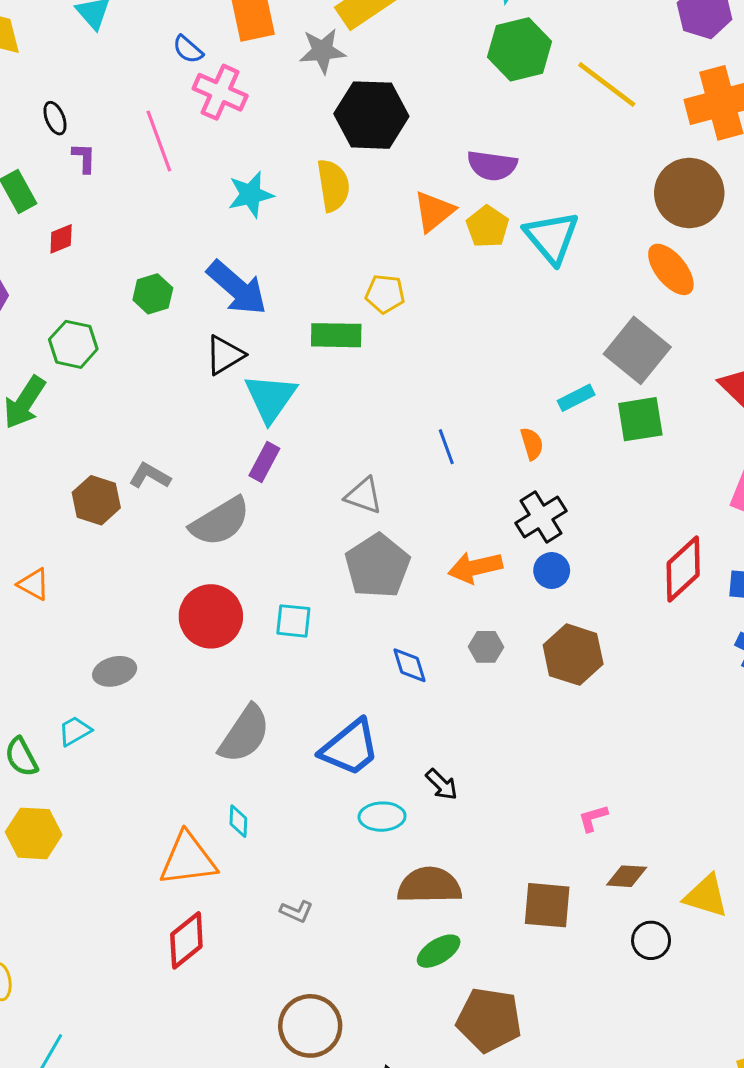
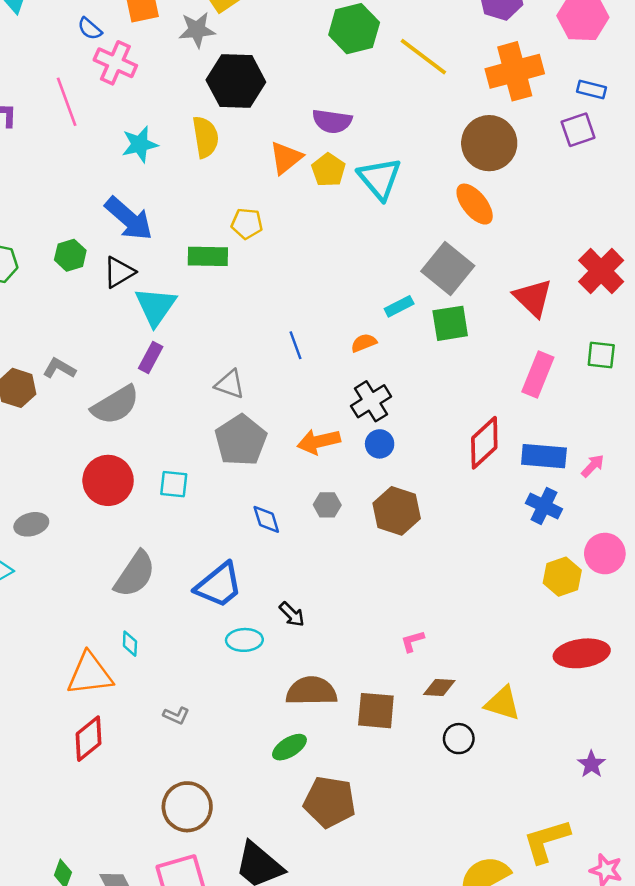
green hexagon: (153, 294) -> (70, 255), moved
orange semicircle: (532, 444) -> (364, 343), turned -95
brown semicircle: (429, 885) -> (311, 691), moved

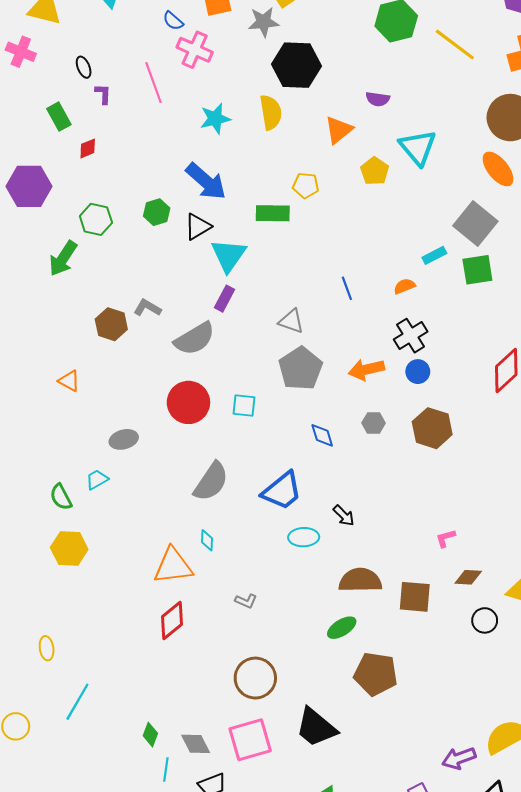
purple semicircle: (332, 121) -> (378, 99), size x0.7
yellow pentagon: (328, 170) -> (375, 171), moved

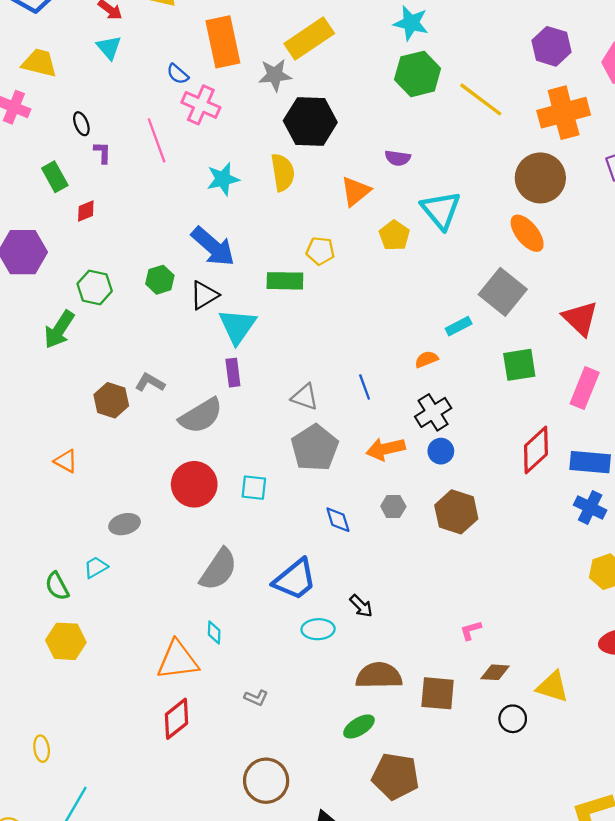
green square: (477, 270) -> (519, 365), moved
blue line: (347, 288) -> (365, 387), moved
purple rectangle: (224, 299) -> (233, 373), turned -35

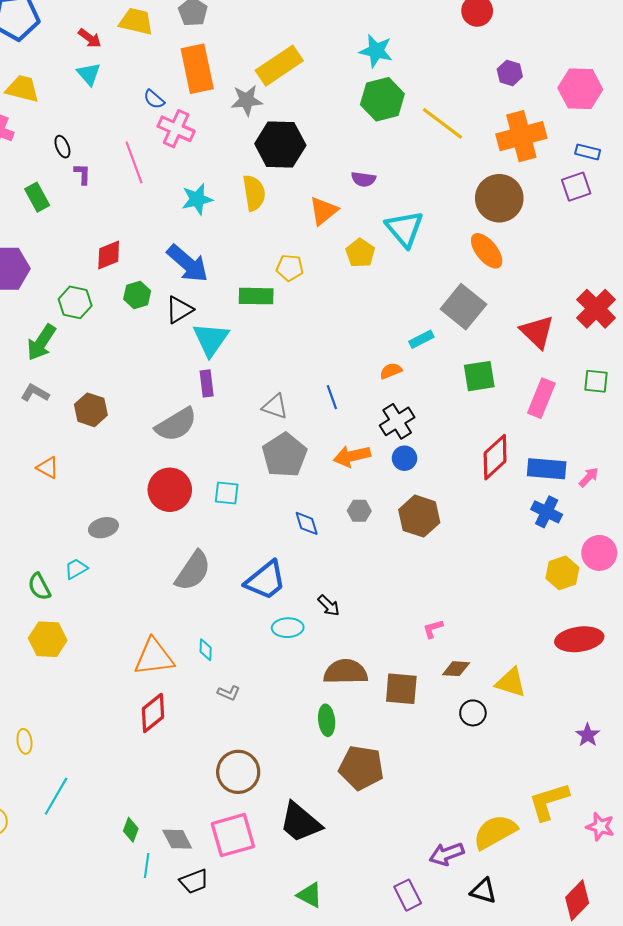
purple hexagon: (551, 46) -> (510, 73), size x0.7
red diamond: (86, 211) -> (109, 255), moved, size x1.4
gray L-shape: (150, 383) -> (35, 393), moved
cyan diamond: (214, 632) -> (206, 650), moved
green ellipse: (359, 727) -> (327, 720), turned -64

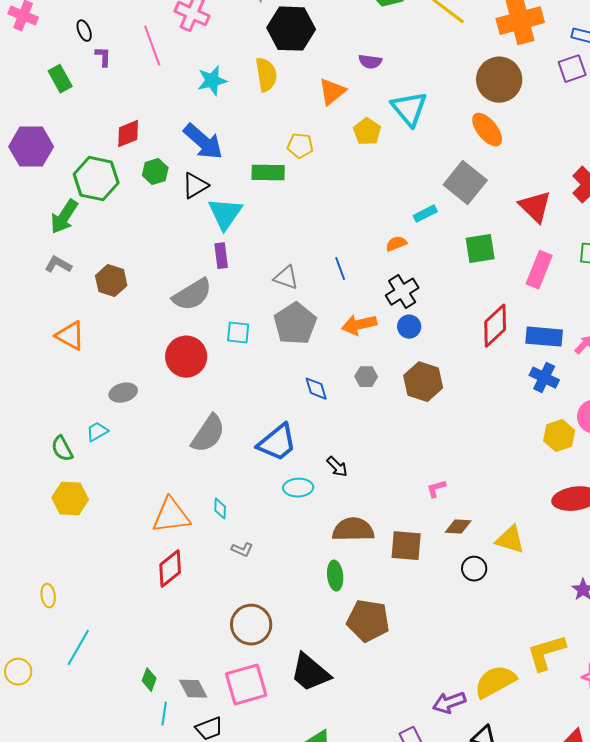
green hexagon: (75, 302) -> (96, 179), size x1.4
orange triangle: (48, 468) -> (70, 336), size x1.4
cyan square: (227, 493) -> (238, 333), moved

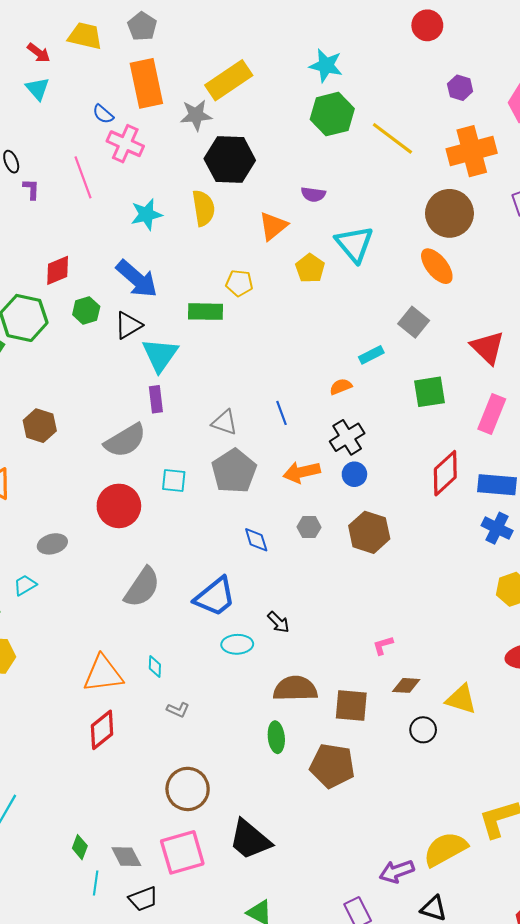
gray square: (465, 183) -> (414, 322), size x0.7
brown pentagon: (368, 621) -> (332, 766), moved

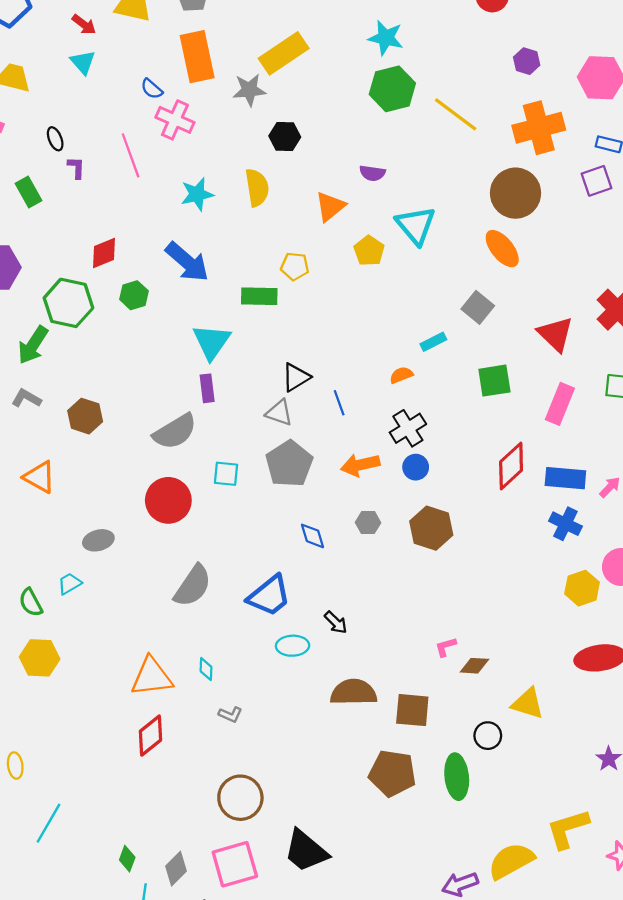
black hexagon: (230, 159) -> (285, 137), size x0.6
black triangle: (128, 325) -> (296, 377), moved
brown diamond: (406, 685) -> (474, 666), moved
green ellipse: (276, 737) -> (457, 777), moved, size x1.4
gray diamond: (126, 857) -> (176, 869), turned 72

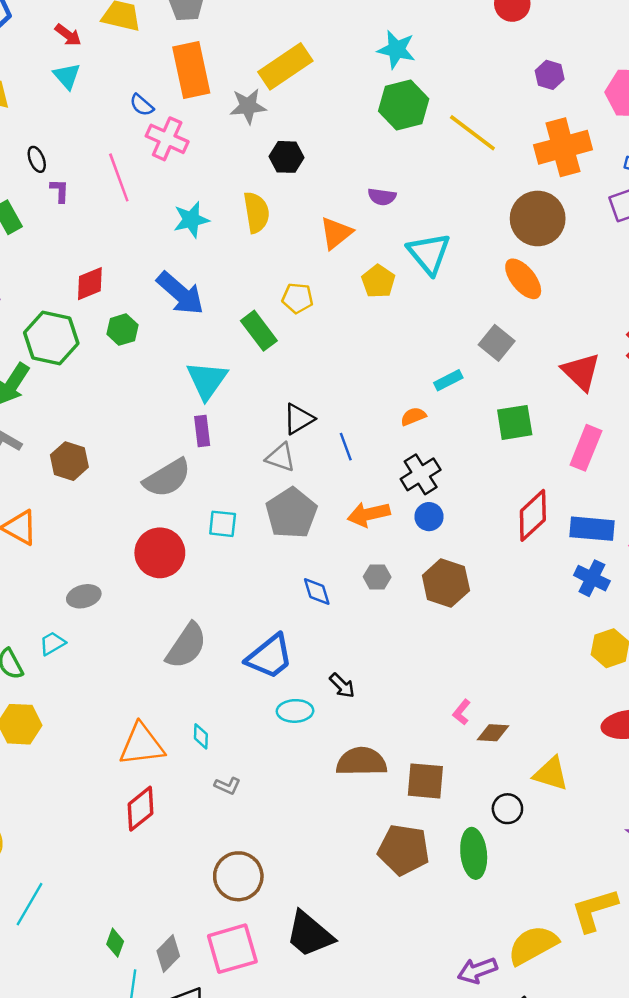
green rectangle: (259, 296) -> (259, 331), turned 52
pink L-shape: (446, 647) -> (462, 712), turned -35

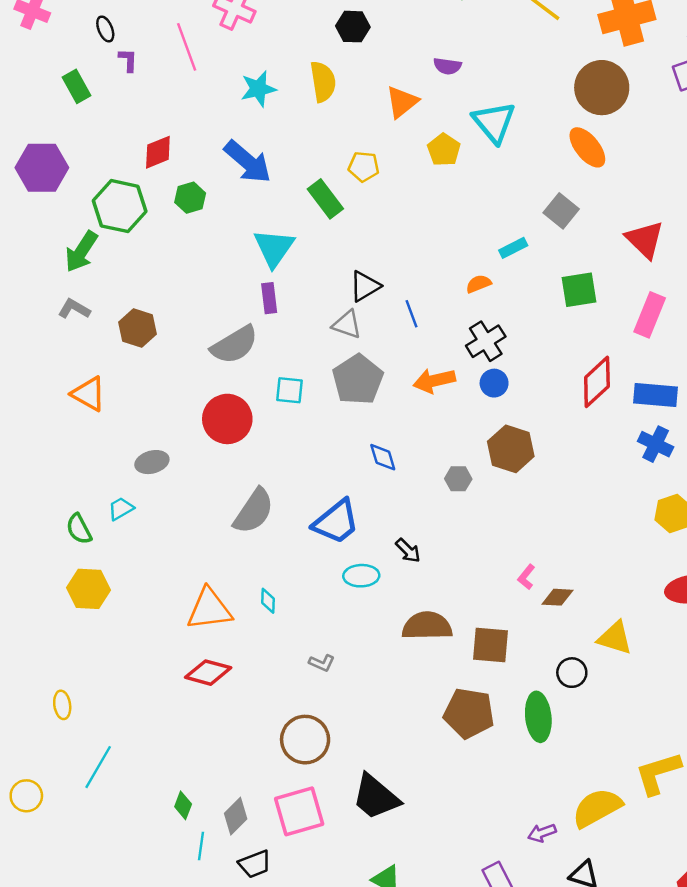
gray hexagon: (377, 577) -> (458, 479), moved
gray L-shape: (227, 786) -> (322, 663), moved
red diamond: (141, 809) -> (208, 673), turned 54
purple arrow: (477, 970) -> (542, 833), size x0.7

